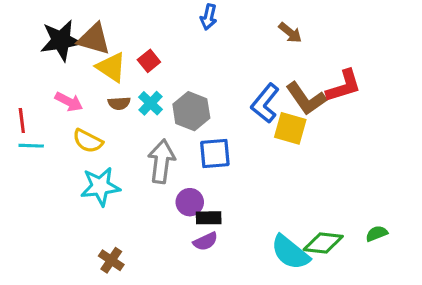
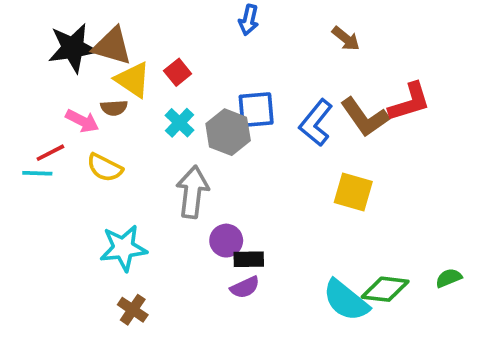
brown semicircle: (119, 103) -> (114, 108), moved
red line: (22, 121) -> (50, 153), moved, turned 70
yellow square: (290, 128) -> (353, 192), moved
blue square: (215, 153) -> (256, 110), moved
cyan star: (100, 186) -> (123, 248), moved

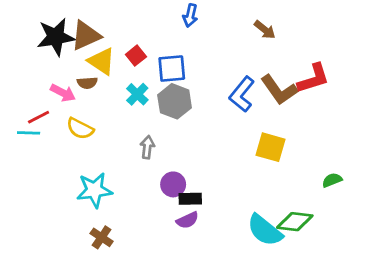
brown triangle: (112, 46) -> (86, 36), turned -40
blue square: (256, 110) -> (172, 68), moved
gray arrow: (193, 192) -> (147, 147), size x0.6
green semicircle: (449, 278) -> (332, 180), moved

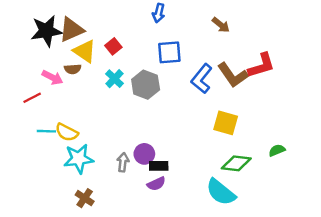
blue square: (172, 68) -> (169, 52), moved
yellow semicircle: (80, 129) -> (67, 132), moved
cyan line: (29, 133) -> (46, 131), moved
gray arrow: (147, 147) -> (123, 162), moved
green diamond: (295, 222) -> (236, 163), moved

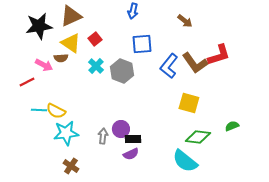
brown triangle: (71, 30) -> (71, 16), moved

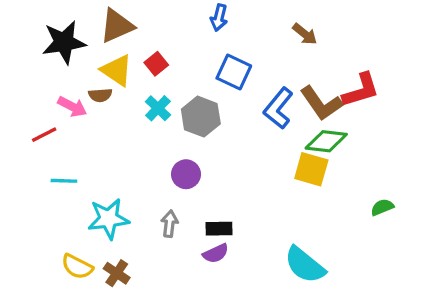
blue square: (142, 44) -> (234, 72), turned 30
yellow semicircle: (56, 111) -> (77, 267), moved
purple circle: (121, 129) -> (186, 174), moved
green diamond: (198, 137) -> (326, 141), moved

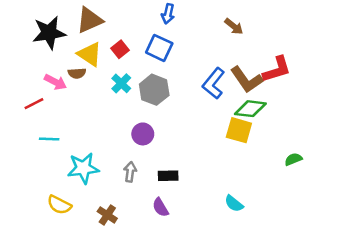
blue square: (234, 72) -> (159, 48), moved
purple semicircle: (216, 253) -> (160, 207), moved, turned 84
cyan semicircle: (305, 265) -> (234, 204), size x0.6
brown cross: (117, 273) -> (107, 215), moved

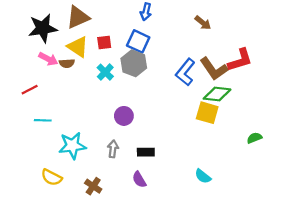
red square: (120, 49) -> (104, 42), turned 32
pink arrow: (55, 82) -> (48, 59), moved
gray hexagon: (154, 90) -> (134, 63), moved

